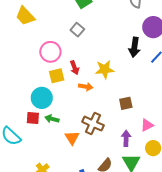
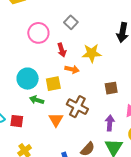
gray square: (77, 30) -> (71, 22), moved
yellow square: (57, 76) -> (53, 84), moved
red square: (33, 118) -> (17, 121), moved

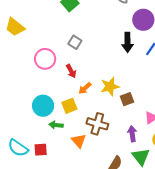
yellow star: (92, 53) -> (110, 86), moved
orange arrow: (72, 69) -> (85, 88), turned 136

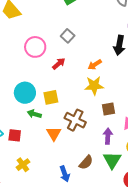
red arrow: (71, 71) -> (59, 64), turned -112
orange arrow: (85, 88) -> (95, 65), moved
brown square: (127, 99) -> (109, 109), moved

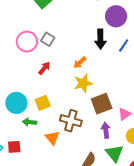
pink circle: (35, 47) -> (27, 42), moved
brown square: (109, 109) -> (102, 104), size x1.5

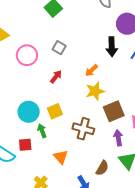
pink circle: (27, 42) -> (27, 55), moved
green arrow: (30, 122) -> (42, 131), turned 64
orange triangle: (52, 138) -> (61, 157), moved
red square: (14, 147) -> (25, 145), moved

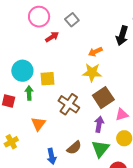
red arrow: (56, 77) -> (52, 37), moved
brown square: (114, 111) -> (103, 98), turned -30

